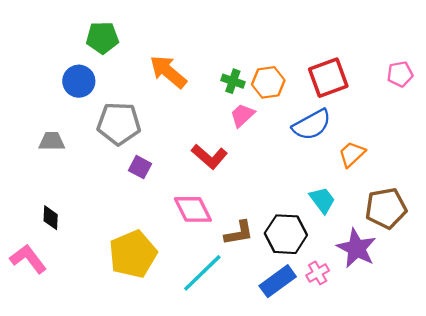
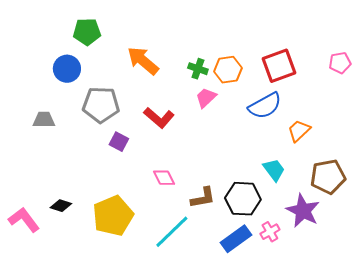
red L-shape: (209, 156) -> (159, 118), moved
pink diamond: (193, 209) -> (164, 178), size x0.7
black diamond: (51, 218) -> (61, 206), moved, turned -75

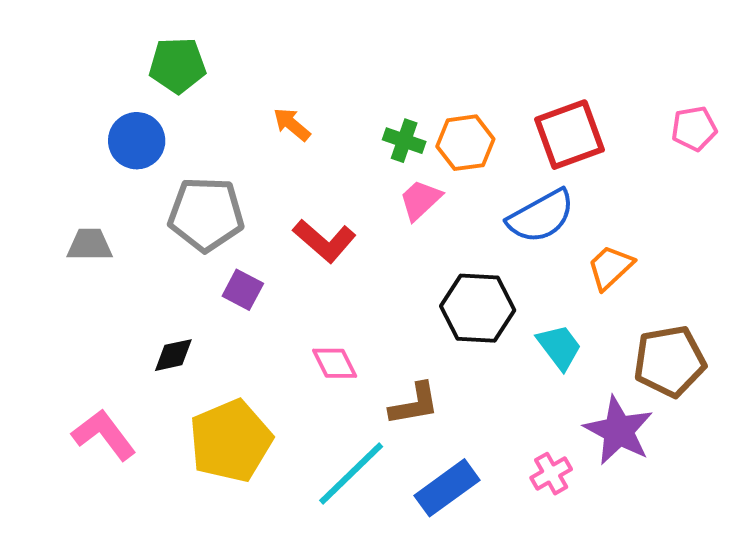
orange arrow: (143, 61) -> (292, 124), size x0.6
black hexagon: (243, 199) -> (478, 308), moved
black diamond: (61, 206) -> (173, 355), moved, turned -30
pink L-shape: (24, 220) -> (104, 435), moved
blue rectangle: (236, 239) -> (447, 488), moved

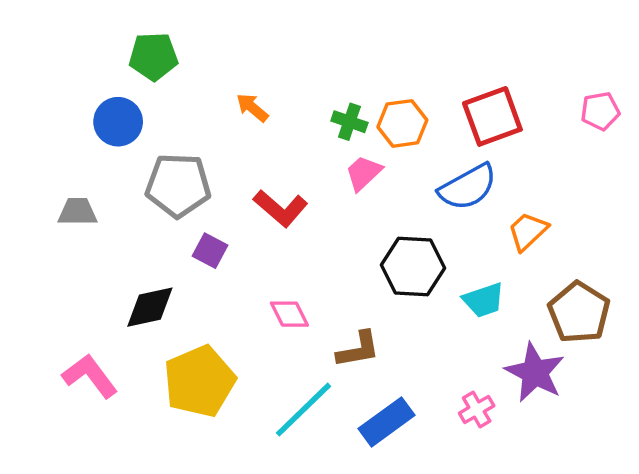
cyan trapezoid: (559, 347) -> (484, 300), turned 108
black diamond: (173, 355) -> (150, 307), size x1.4
brown pentagon: (670, 361) -> (579, 312), turned -30

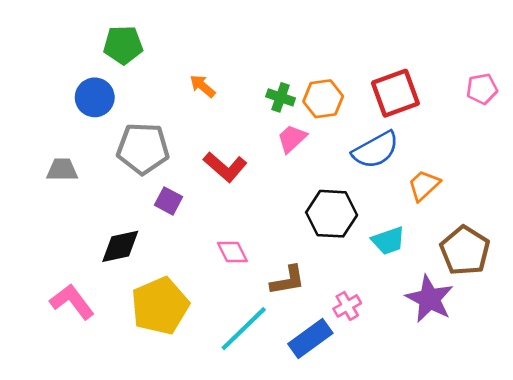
pink cross: (477, 410) -> (347, 306), moved

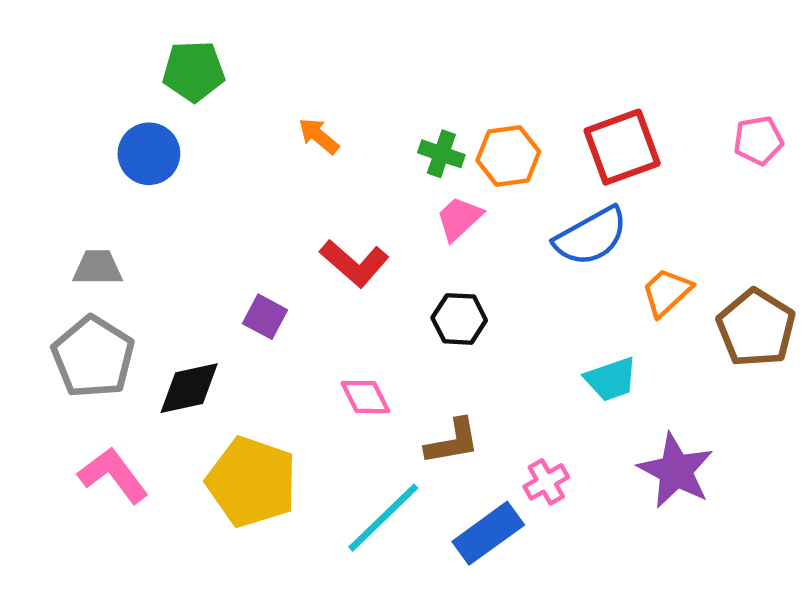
gray pentagon: (143, 148) -> (93, 357), moved, turned 30
black hexagon: (332, 214) -> (459, 319), moved, size x0.7
brown pentagon: (465, 251) -> (756, 328), moved
yellow pentagon: (160, 306) -> (252, 482), turned -30

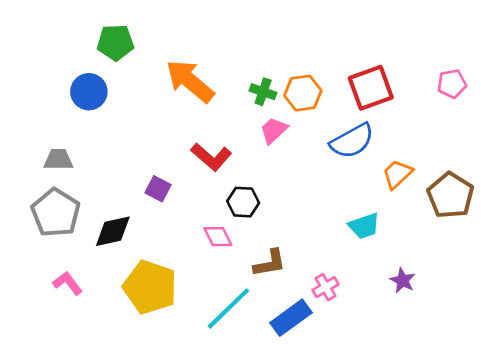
orange arrow: (319, 136) -> (190, 81), size x2.0
black hexagon: (459, 319) -> (243, 202), moved
purple star: (676, 471) -> (403, 280), size x0.6
pink L-shape: (113, 475) -> (68, 283), size x0.7

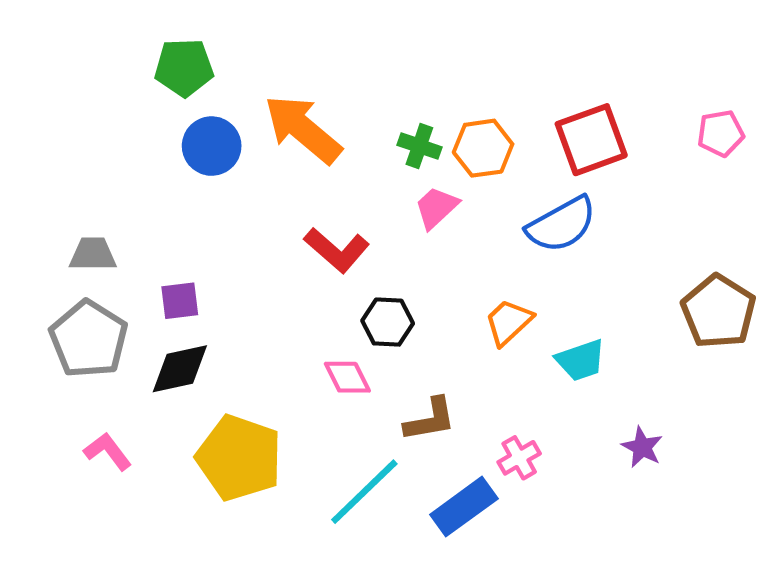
blue circle: (89, 92) -> (212, 146), moved
orange trapezoid: (397, 174) -> (509, 322), moved
purple square: (158, 189) -> (180, 301), moved, turned -35

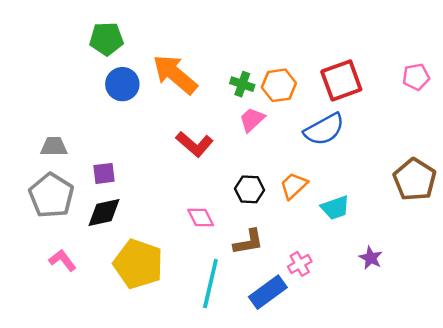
black hexagon: (388, 322) -> (250, 189), moved
cyan line: (364, 492) -> (210, 284), turned -33

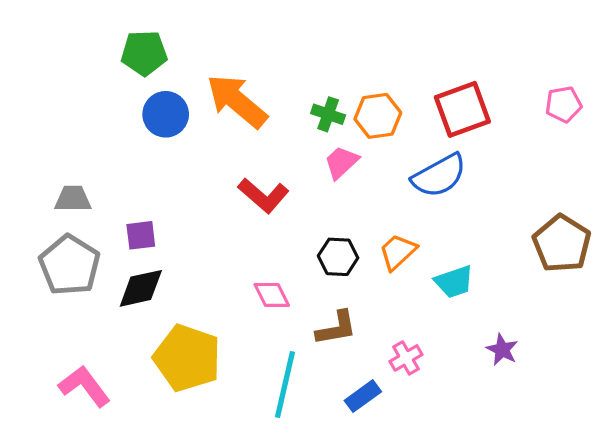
pink L-shape: (62, 260) -> (84, 386), moved, size x1.4
blue rectangle: (268, 292) -> (363, 396), size x0.7

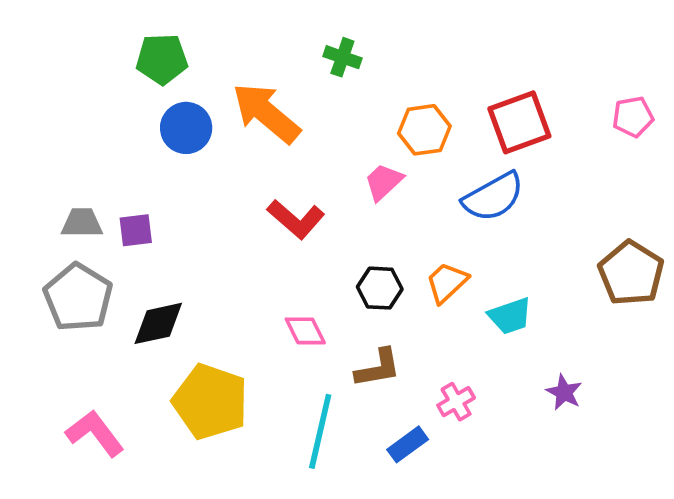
green cross: (328, 114) -> (342, 57), moved
purple square: (141, 235) -> (136, 230), moved

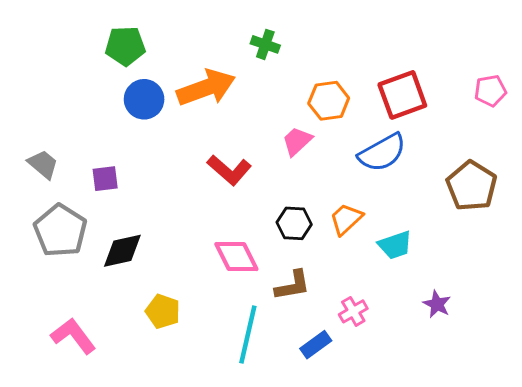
orange arrow: (266, 113) -> (206, 88), turned 120
gray trapezoid: (82, 223) -> (43, 164), moved, turned 40
brown pentagon: (631, 273) -> (472, 186), moved
pink diamond: (305, 331) -> (236, 257), size x1.4
yellow pentagon: (210, 402) -> (163, 311), size x0.6

